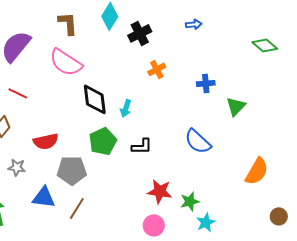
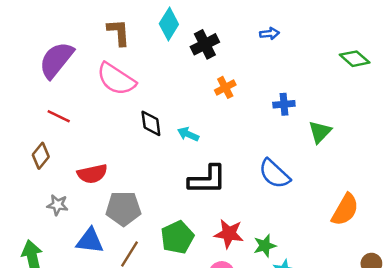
black diamond: (95, 99) -> (151, 123), size x0.7
cyan arrow: (126, 108) -> (188, 134), turned 96
green pentagon: (103, 141) -> (177, 237), moved
black L-shape: (142, 146) -> (207, 180), size x1.6

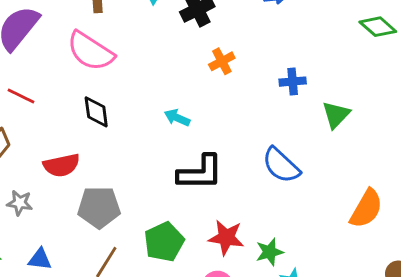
black diamond: (151, 123) -> (96, 112), moved
blue triangle: (90, 241) -> (40, 259), moved, size x0.7

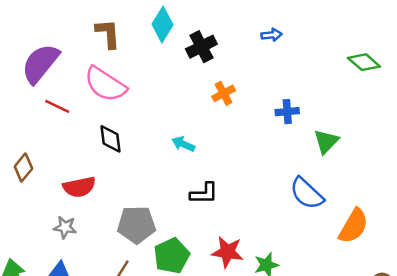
red line: (21, 96) -> (57, 106), moved
blue semicircle: (281, 165) -> (307, 193), moved
black L-shape: (200, 173) -> (204, 193), size x0.7
gray star: (20, 203) -> (65, 227), moved
gray pentagon: (99, 207) -> (136, 225), moved

